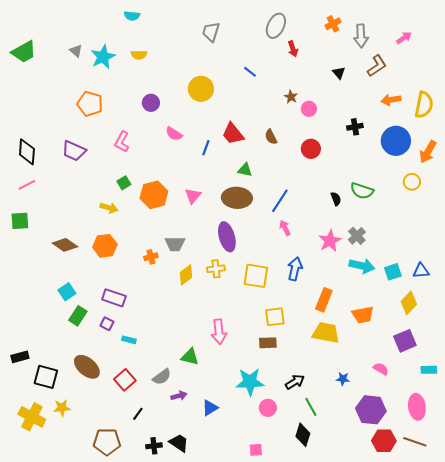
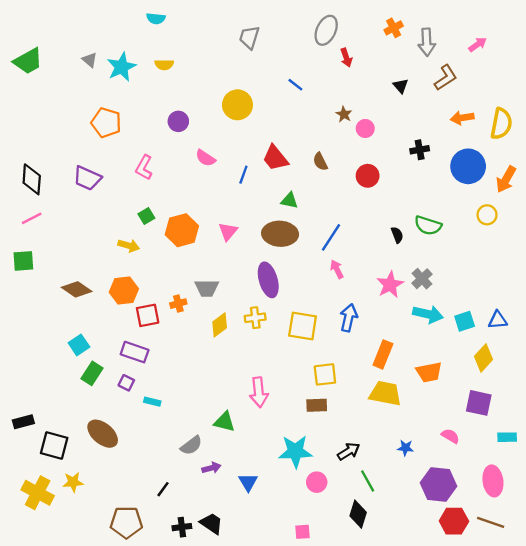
purple square: (405, 341) -> (479, 403), turned 35
red square: (125, 380) -> (148, 315), moved, turned 30
blue triangle: (210, 408) -> (248, 482), turned -30

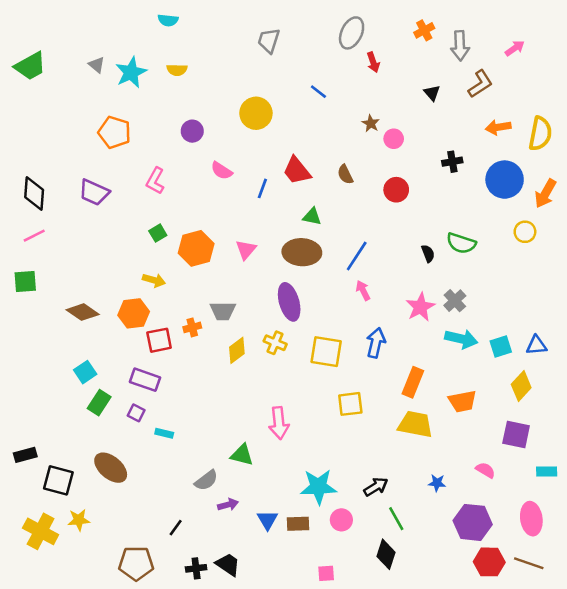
yellow arrow: (129, 246) -> (154, 280), moved
yellow cross: (255, 318) -> (275, 343), turned 30
brown rectangle: (317, 405) -> (298, 524), moved

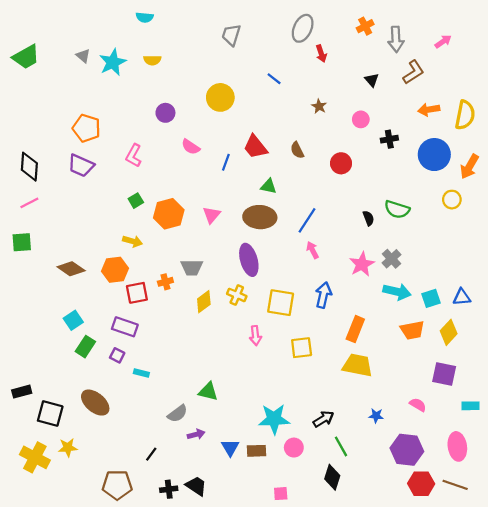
orange pentagon: (114, 132) -> (86, 128), moved
pink circle: (394, 139) -> (361, 119), moved
orange trapezoid: (462, 401) -> (412, 330), moved
pink arrow: (279, 423) -> (255, 336), moved, size x0.7

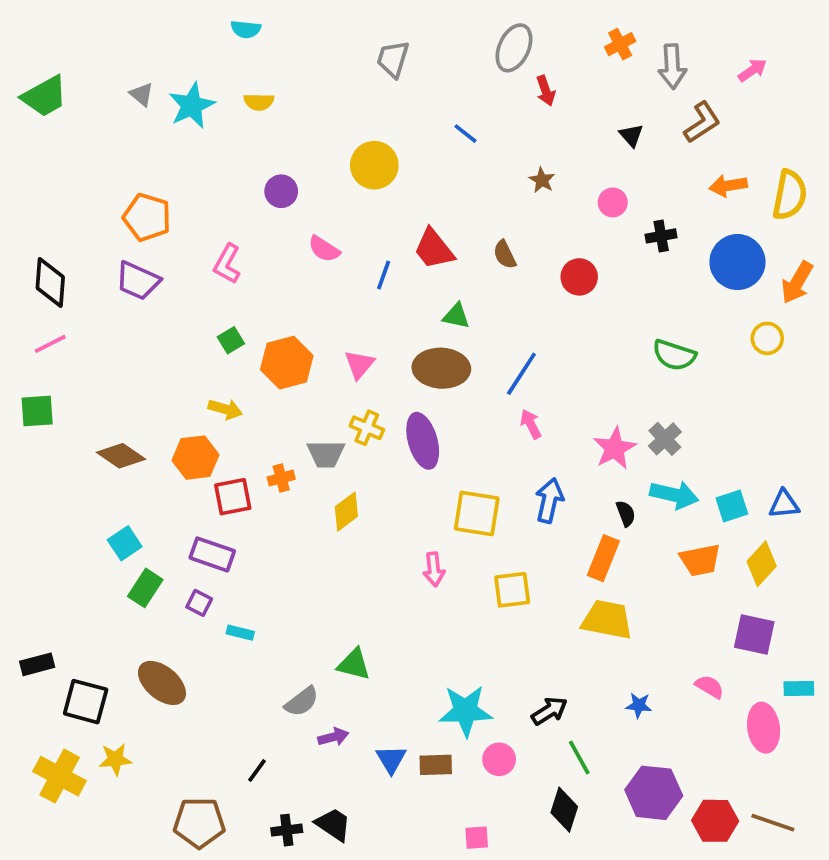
black semicircle: (368, 218) -> (626, 513), moved
yellow cross: (237, 295) -> (367, 428), moved
pink ellipse: (457, 446) -> (764, 728), moved
purple hexagon: (407, 450) -> (654, 793), moved

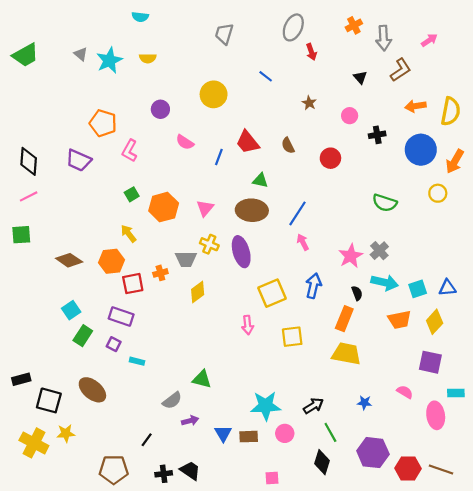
orange pentagon: (147, 217) -> (103, 123), moved
yellow arrow: (225, 409) -> (129, 234), turned -144
yellow square: (477, 513) -> (272, 293), turned -32

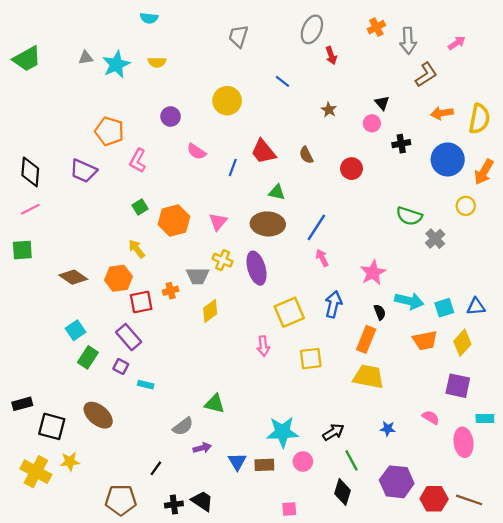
gray triangle: (81, 54) -> (86, 58), turned -48
black triangle: (360, 77) -> (382, 103), moved
gray cross: (379, 251) -> (435, 239), moved
purple rectangle: (121, 316) -> (129, 337), turned 30

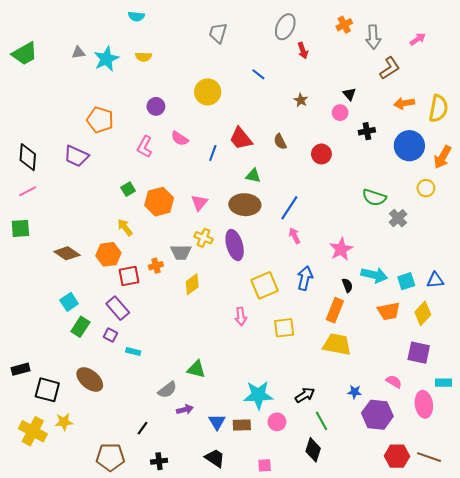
pink L-shape: (138, 161) -> (145, 147), moved
purple hexagon: (397, 482) -> (377, 415), moved
black trapezoid: (202, 501) -> (215, 458), moved

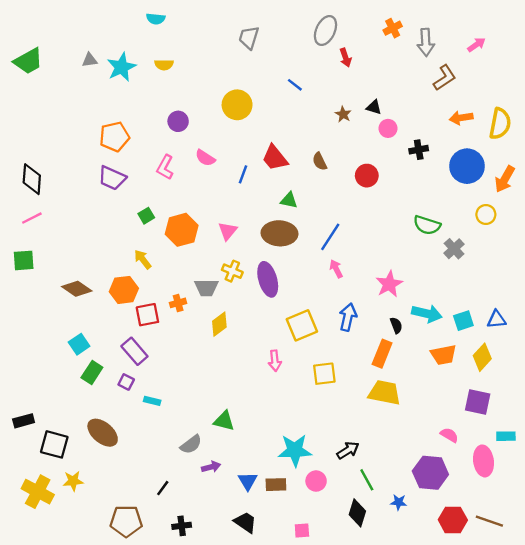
black triangle: (349, 94) -> (374, 107), moved, turned -32
orange pentagon: (100, 120) -> (114, 137), turned -30
purple trapezoid: (76, 156) -> (112, 178), moved
blue star: (355, 392) -> (399, 502), moved

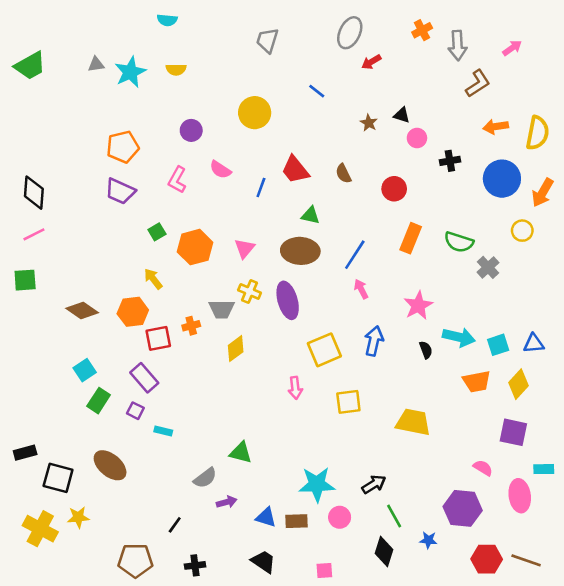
red arrow: (346, 58) -> (371, 62), turned 78
orange rectangle: (382, 354) -> (411, 238), moved
blue triangle: (248, 481) -> (266, 517), turned -42

